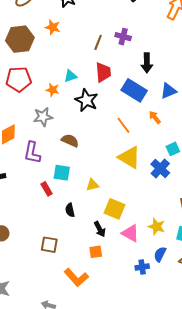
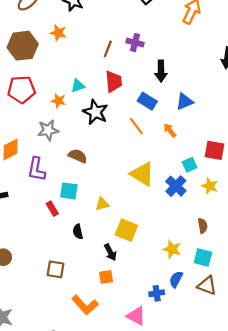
blue rectangle: (134, 90) -> (147, 101), size x0.7
orange line: (123, 125) -> (136, 126), moved
pink triangle: (130, 233) -> (136, 316), moved

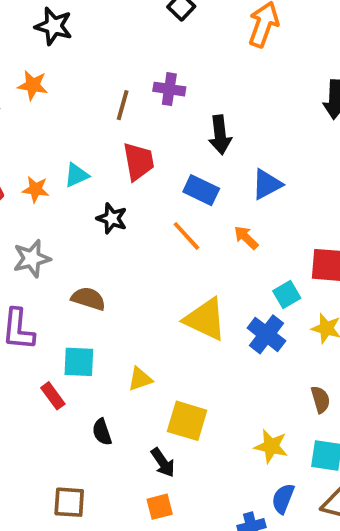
orange star: (58, 101) -> (36, 189), moved
black star: (95, 112) -> (112, 218), size x0.7

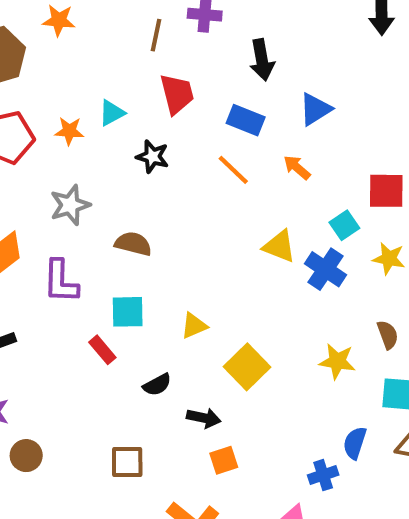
yellow triangle: (205, 319) -> (279, 246), moved, size x0.7
yellow square: (187, 421) -> (247, 367), turned 33
black semicircle: (102, 432) -> (157, 385), turned -96
yellow star: (271, 446) -> (337, 361), moved
black arrow: (163, 462) -> (204, 418), moved, turned -40

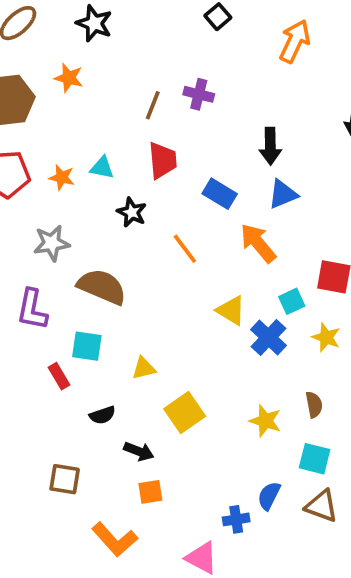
black arrow: (262, 60) -> (270, 146), moved
cyan triangle: (112, 113) -> (102, 168), turned 30
orange arrow: (297, 167) -> (258, 243), size x1.6
orange line: (233, 170) -> (185, 249), moved
brown semicircle: (133, 244) -> (102, 287), size x1.5

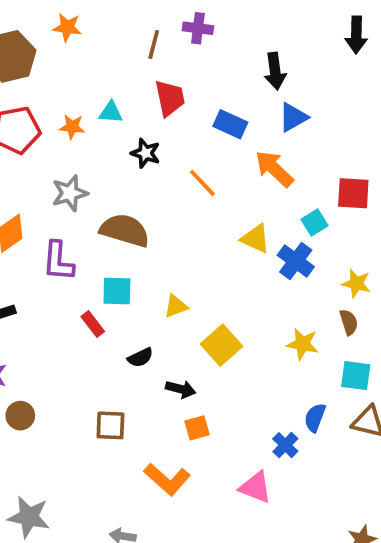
yellow star: (326, 337) -> (356, 284), moved
blue cross: (236, 519) -> (285, 445), turned -30

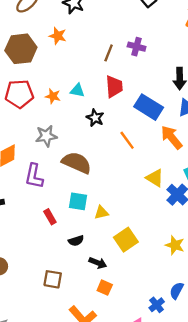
blue rectangle: (230, 124) -> (149, 107), size x1.4
cyan square: (117, 291) -> (78, 201), moved
orange square: (197, 428) -> (105, 288), turned 32

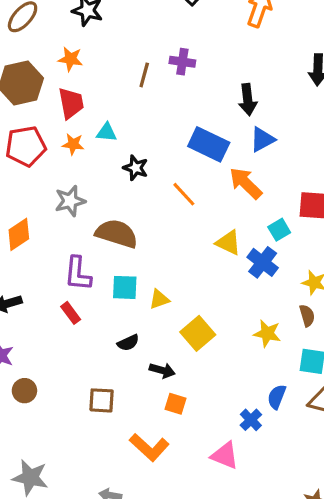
red trapezoid: (114, 86) -> (71, 103), moved
purple L-shape: (34, 176) -> (78, 274), moved
red rectangle: (50, 217) -> (71, 313), moved

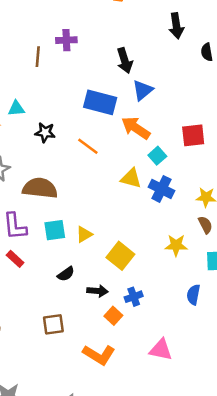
cyan square: (279, 230) -> (157, 156), moved
orange square: (176, 404) -> (113, 316), turned 36
blue cross: (251, 420) -> (134, 297), moved, turned 36

